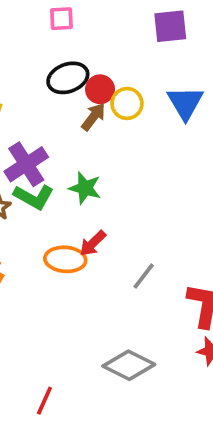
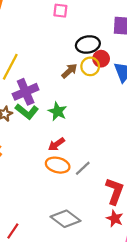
black ellipse: (68, 78) -> (88, 44), moved
red circle: (100, 89) -> (101, 59), moved
orange ellipse: (65, 259) -> (58, 165), moved

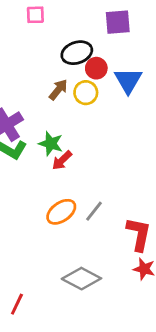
yellow circle: (90, 66) -> (86, 93), moved
red arrow: (56, 144) -> (62, 160), moved
orange ellipse: (58, 165) -> (61, 212), turned -40

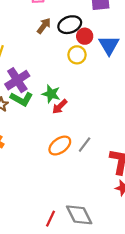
brown arrow: (58, 90) -> (44, 26), moved
gray diamond: (81, 279) -> (79, 215), moved, turned 36
red line: (17, 304) -> (51, 219), moved

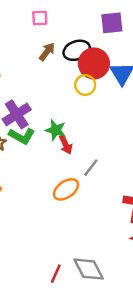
red circle: (85, 36) -> (94, 63), size x1.6
red arrow: (60, 107) -> (66, 145), turned -70
gray line: (85, 145) -> (91, 168), moved

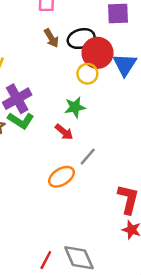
brown arrow: (47, 52) -> (51, 38), turned 108
green star: (56, 130) -> (75, 107), moved, turned -30
red arrow: (66, 145) -> (64, 132), turned -30

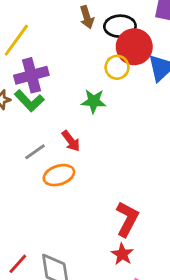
red arrow: (64, 132) -> (71, 141), moved
gray line: (88, 157) -> (35, 152), moved

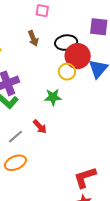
brown arrow: (87, 17) -> (33, 38), moved
orange ellipse: (59, 175) -> (15, 163), moved
red L-shape: (127, 219) -> (85, 177), turned -130

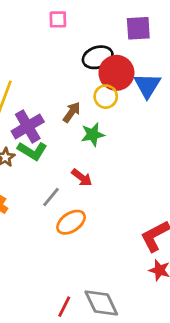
brown arrow: (33, 38) -> (72, 112), moved, turned -112
orange ellipse: (15, 163) -> (71, 222), moved

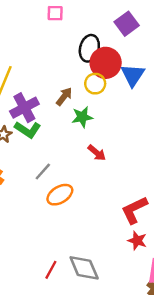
purple square: (138, 28) -> (127, 24), turned -35
black ellipse: (98, 57) -> (89, 48), turned -60
red arrow: (82, 178) -> (97, 153), moved

